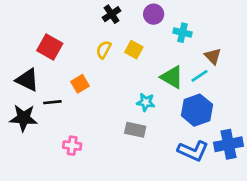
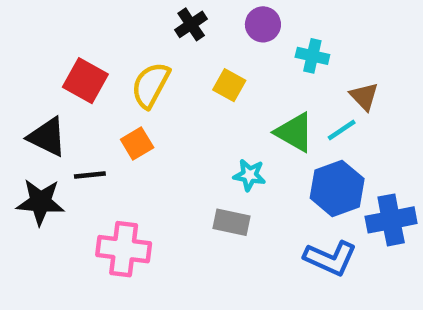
yellow semicircle: (104, 50) -> (151, 85), moved, size x1.5
blue cross: (228, 144) -> (391, 220), moved
pink cross: (72, 146) -> (124, 249), size x1.6

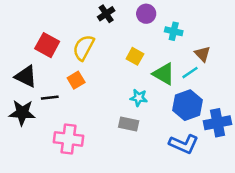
yellow square: (229, 85) -> (135, 56), moved

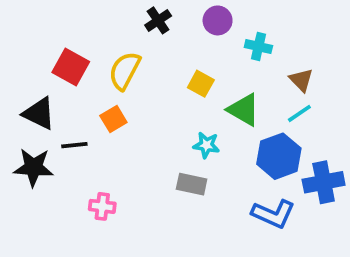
cyan line: (190, 73) -> (299, 113), moved
pink cross: (69, 139) -> (102, 206), size x0.6

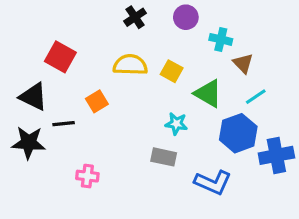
yellow semicircle: (125, 71) -> (130, 65), moved, turned 64
brown triangle: (301, 80) -> (243, 63), moved
blue L-shape: (273, 214) -> (213, 182), moved

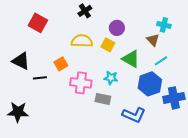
purple circle: (186, 17) -> (117, 28), moved
cyan cross: (221, 39) -> (164, 25), moved
red square: (60, 57) -> (38, 23), moved
black star: (29, 143) -> (18, 112), moved
pink cross: (87, 176) -> (81, 83), moved, size x1.5

